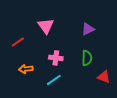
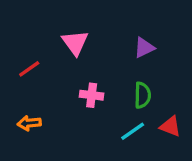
orange arrow: (26, 69) -> (29, 123), moved
cyan line: (54, 80) -> (133, 131), moved

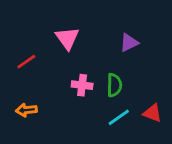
green semicircle: (142, 95) -> (114, 85), moved

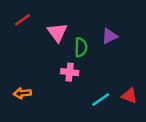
red line: (26, 62) -> (22, 20), moved
green semicircle: (114, 85) -> (81, 47), moved

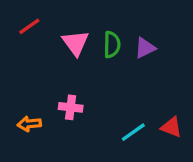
green semicircle: (81, 47) -> (112, 45), moved
pink cross: (70, 72) -> (71, 107), moved

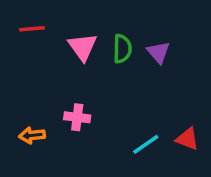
red line: (29, 26) -> (32, 29), turned 30
purple triangle: (145, 48) -> (158, 52), turned -45

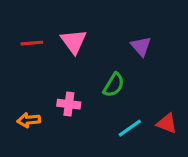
red line: (32, 29) -> (32, 43), moved
green semicircle: (122, 49) -> (114, 85), moved, turned 30

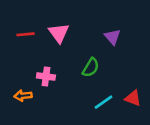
pink cross: (69, 104) -> (46, 77), moved

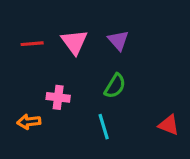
purple triangle: (112, 37) -> (118, 40), moved
cyan line: (104, 102) -> (104, 127), moved, turned -72

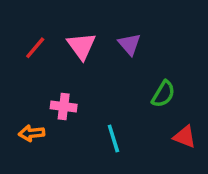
red line: (32, 44) -> (35, 48), turned -45
green semicircle: (115, 86) -> (163, 94), moved

